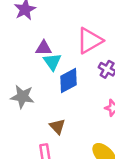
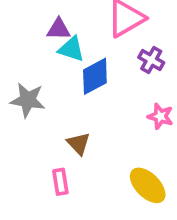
cyan triangle: (52, 62) -> (71, 49), turned -36

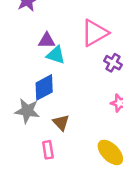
blue diamond: (95, 76) -> (44, 87), moved
gray star: (28, 100) -> (27, 111), moved

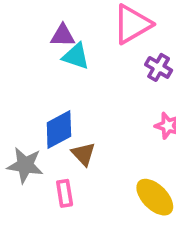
blue diamond: (44, 87) -> (59, 129), moved
gray star: (27, 111) -> (25, 165), moved

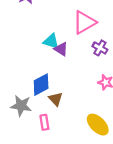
purple triangle: (63, 36) -> (61, 49), moved, turned 32

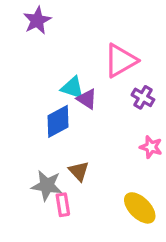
blue diamond: (41, 85) -> (58, 121), moved
gray star: (21, 106) -> (47, 186), moved

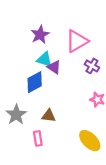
purple star: (37, 20) -> (40, 35), moved
brown triangle: (79, 171) -> (49, 116), turned -40
gray star: (47, 186) -> (16, 115), moved, turned 30

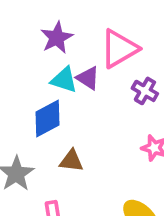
purple triangle: (54, 67) -> (88, 78), moved
brown triangle: (49, 116) -> (71, 161), moved

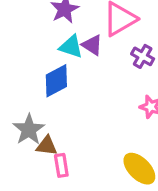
brown triangle: (71, 161) -> (47, 146), moved

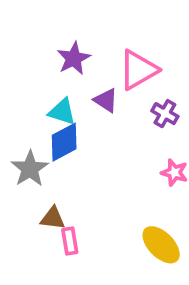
cyan triangle: (71, 47) -> (62, 112), moved
gray star: (29, 130) -> (30, 169), moved

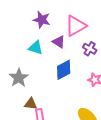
purple star: (74, 58) -> (42, 20), turned -30
blue diamond: (64, 142) -> (64, 70), moved

